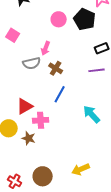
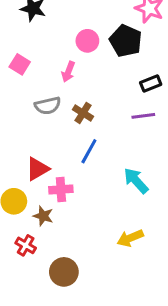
pink arrow: (46, 48) -> (68, 72), moved
yellow arrow: (81, 169) -> (130, 238), moved
red cross: (15, 181) -> (26, 245), moved

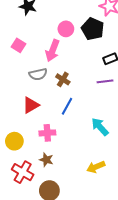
pink arrow: (68, 72) -> (52, 51), size x1.5
red triangle: (37, 169) -> (31, 105), moved
brown star: (43, 216) -> (46, 160), moved
red cross: (26, 245) -> (23, 172), size x1.5

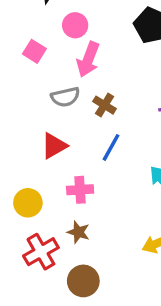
pink circle: (66, 29) -> (75, 25), moved
red cross: (23, 172) -> (41, 252), turned 30

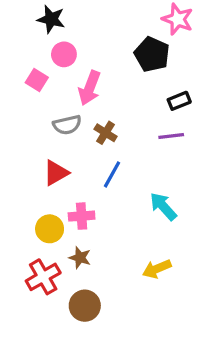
pink circle: (75, 25) -> (64, 54), moved
yellow circle: (28, 203) -> (50, 229), moved

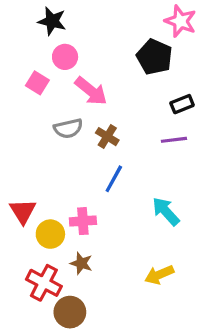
pink arrow: (90, 88) -> (91, 91), turned -72
red triangle: (56, 173) -> (23, 211), moved, turned -32
red cross: (43, 277) -> (44, 283), turned -32
brown circle: (85, 306) -> (70, 312), moved

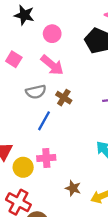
pink circle: (65, 57) -> (52, 34), moved
blue line: (114, 179) -> (44, 121), moved
brown star: (81, 263) -> (73, 188), moved

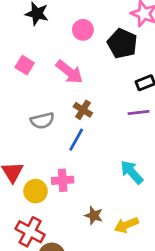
pink circle: (52, 34) -> (83, 30), moved
gray semicircle: (36, 92) -> (42, 121), moved
blue line: (44, 121) -> (76, 140), moved

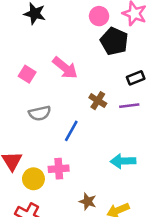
pink circle: (83, 30) -> (99, 16), moved
pink square: (25, 65) -> (27, 74), moved
brown cross: (83, 110) -> (98, 101), moved
cyan arrow: (132, 172) -> (123, 161), turned -50

